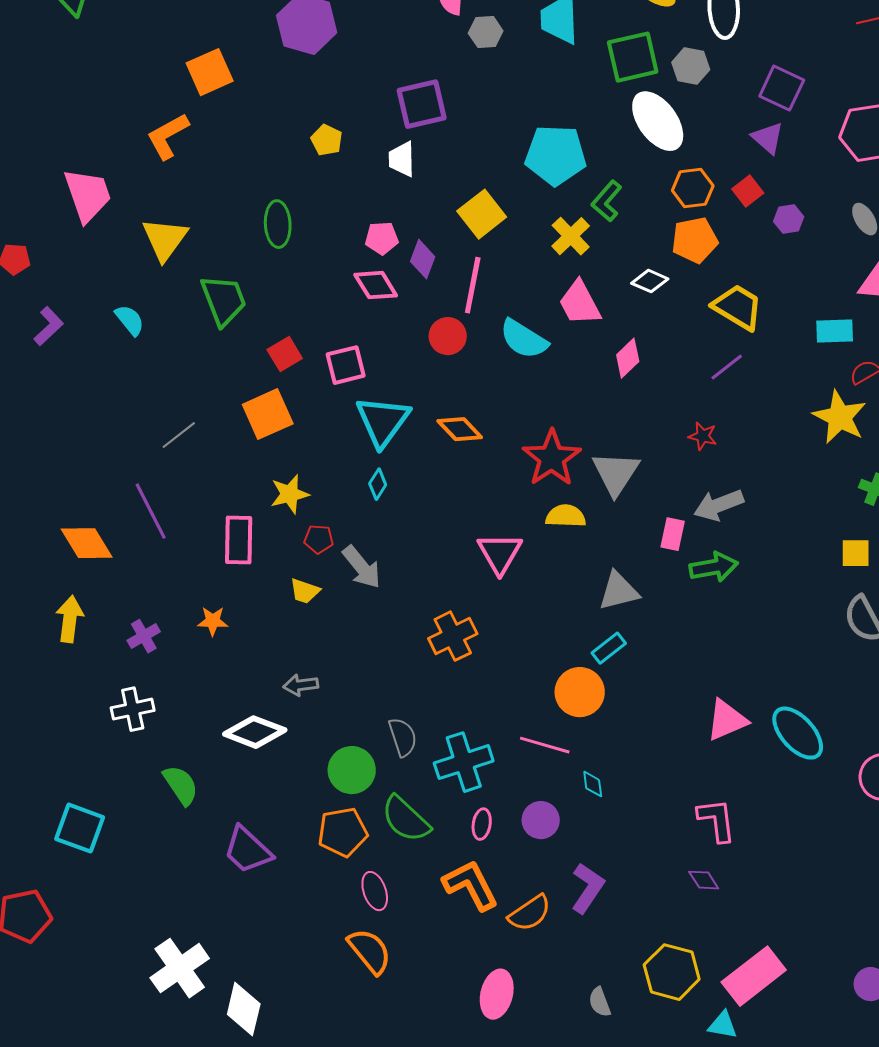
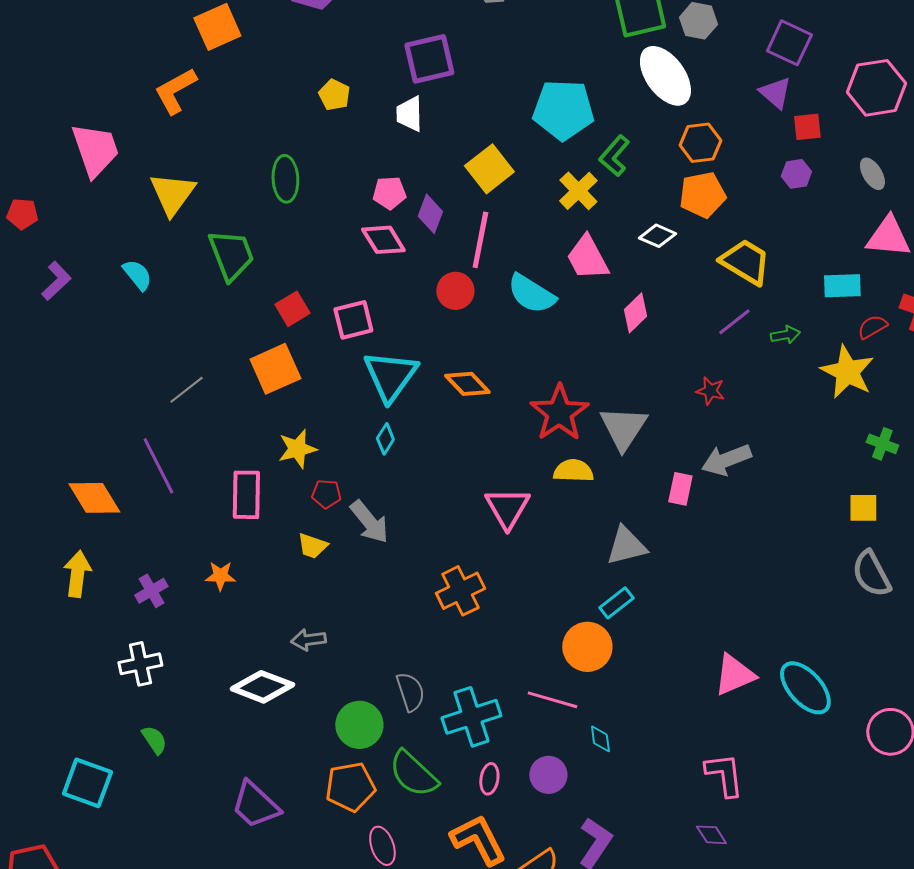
red square: (748, 191) -> (807, 127), moved, turned 32
green arrow: (714, 567) -> (785, 335), moved, size x0.6
green semicircle: (181, 785) -> (154, 740), moved, size x0.7

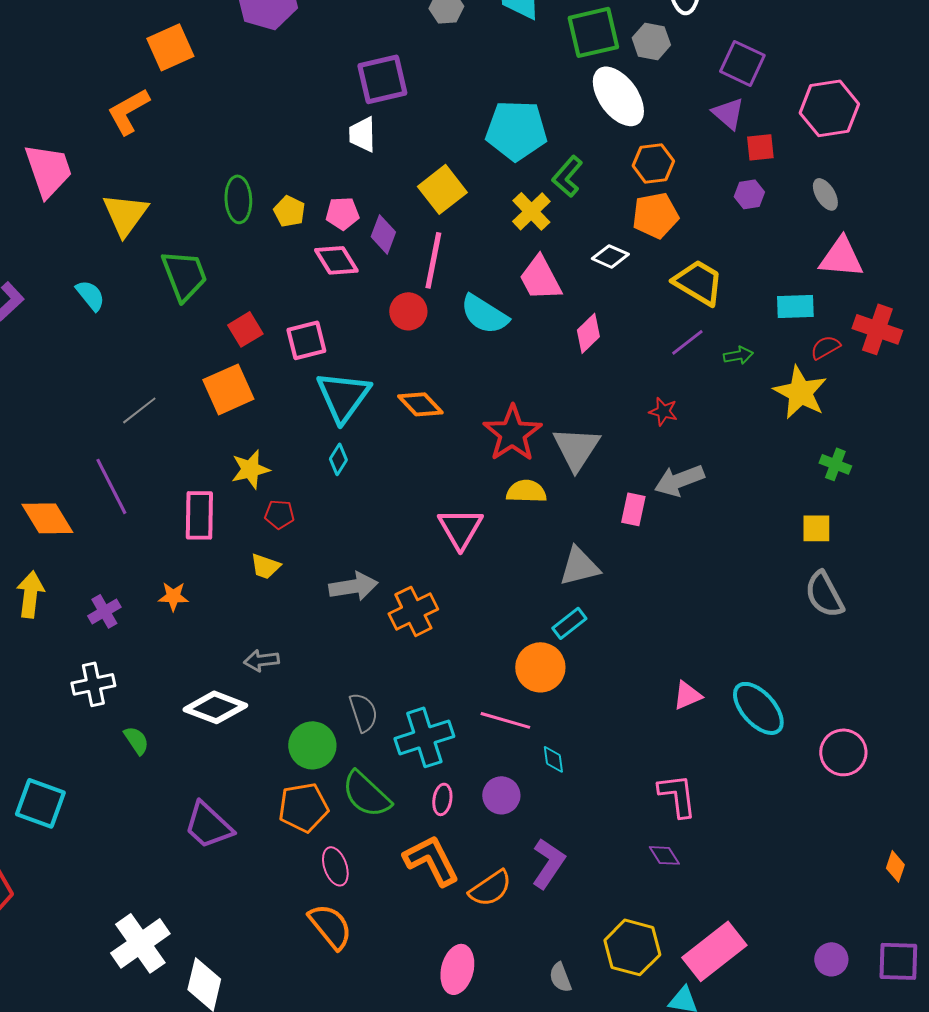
yellow pentagon: (334, 95) -> (289, 211), moved
gray arrow: (369, 522) -> (353, 586), moved, turned -60
pink triangle: (734, 675) -> (687, 695), size x0.7
green semicircle: (154, 740) -> (136, 740), moved

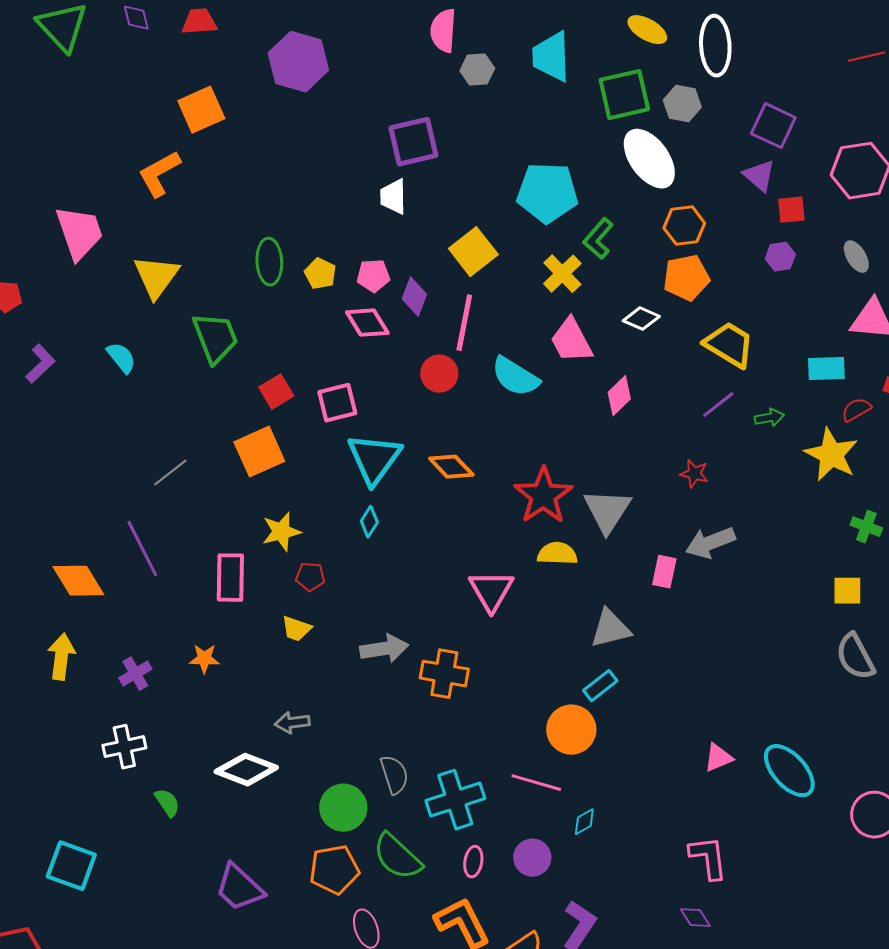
orange cross: (413, 611) -> (444, 674), turned 36
cyan diamond: (553, 759) -> (584, 822), turned 68

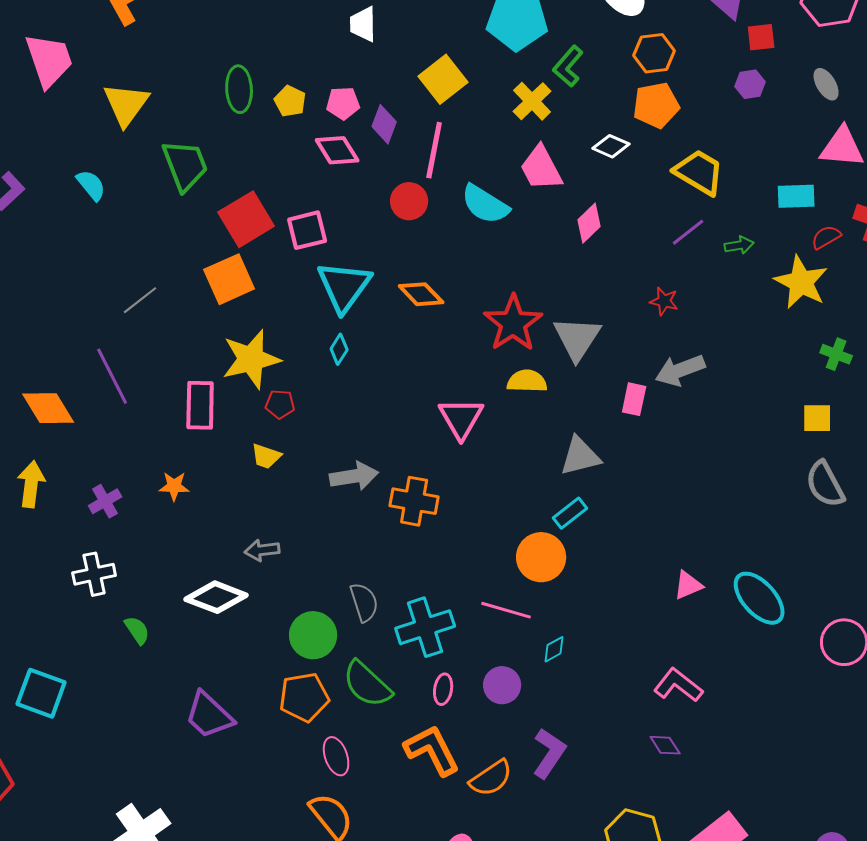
red square: (276, 392) -> (246, 219), size x1.6
yellow star: (281, 532) -> (251, 359), size x1.5
pink L-shape: (708, 858) -> (678, 685), turned -45

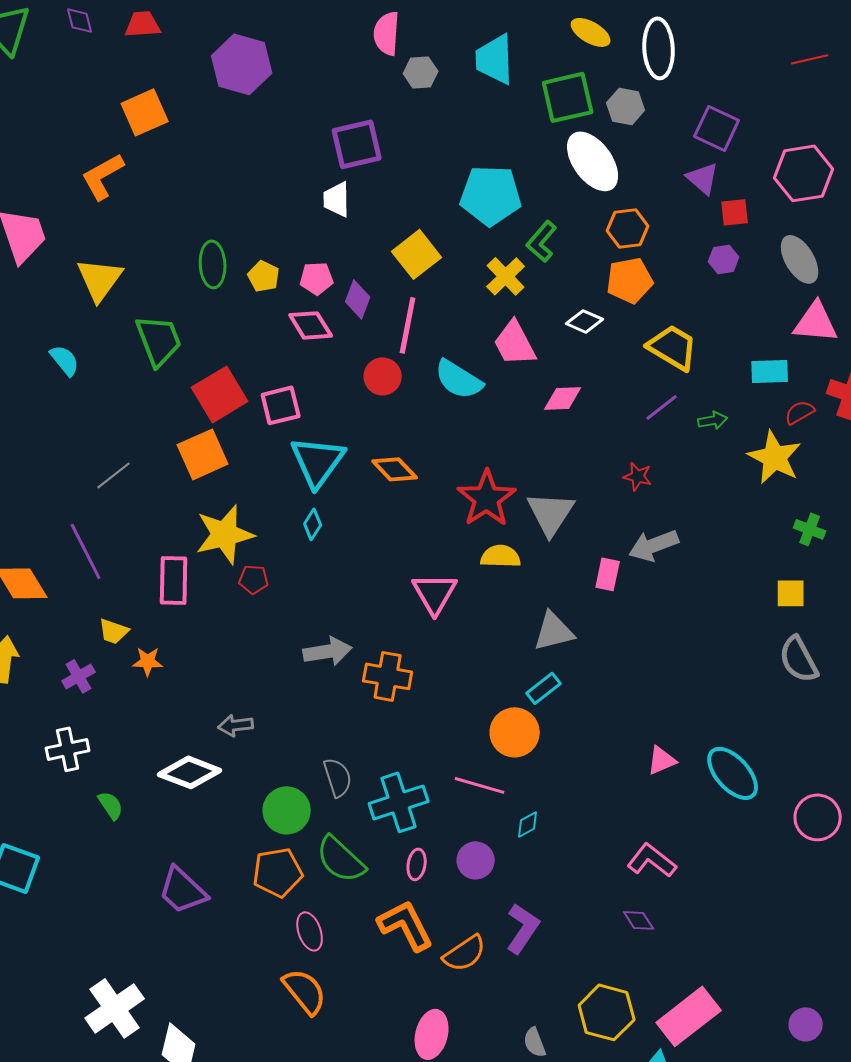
gray ellipse: (826, 84) -> (800, 259), size x1.5
pink diamond: (589, 223) -> (563, 398), turned 42
yellow trapezoid: (266, 456) -> (114, 631), moved

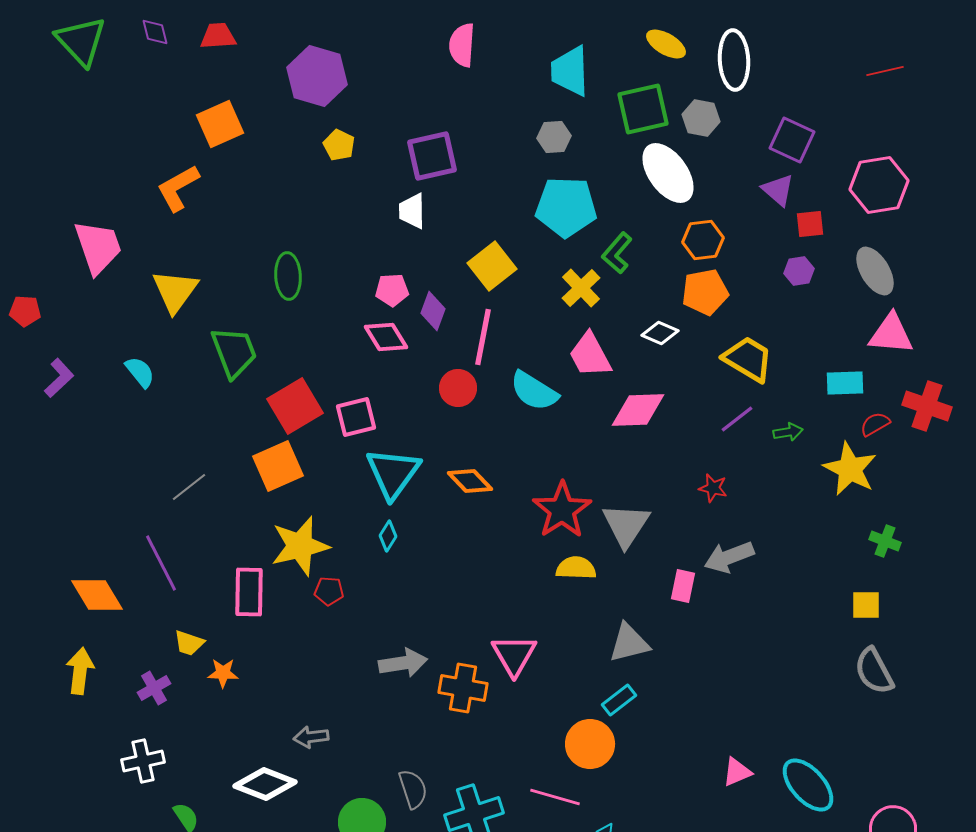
gray hexagon: (421, 72) -> (554, 137), moved
yellow pentagon: (264, 276) -> (339, 145), moved
pink diamond: (563, 398) -> (638, 410), size x1.4
pink triangle: (435, 593) -> (514, 655), moved

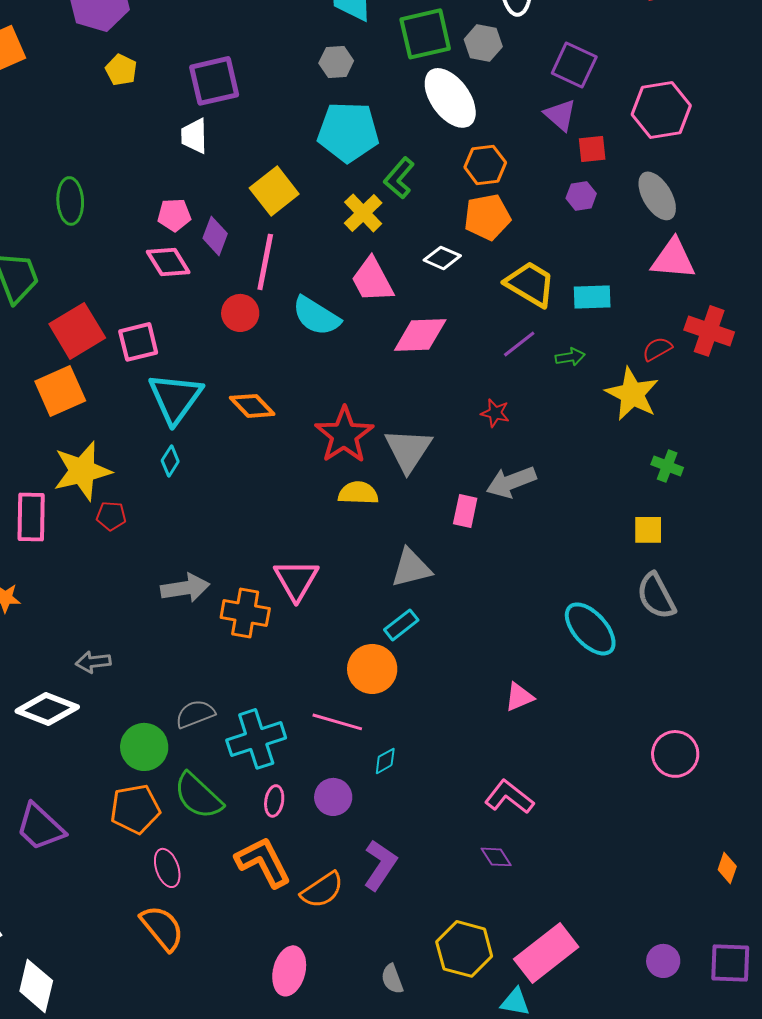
cyan rectangle: (845, 383) -> (592, 297), moved
cyan ellipse: (808, 785) -> (590, 629), moved
gray semicircle: (413, 789) -> (195, 714), turned -93

